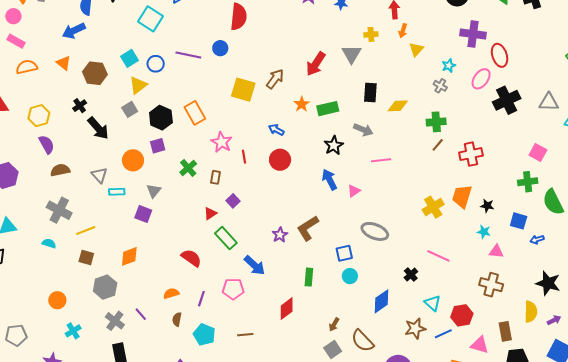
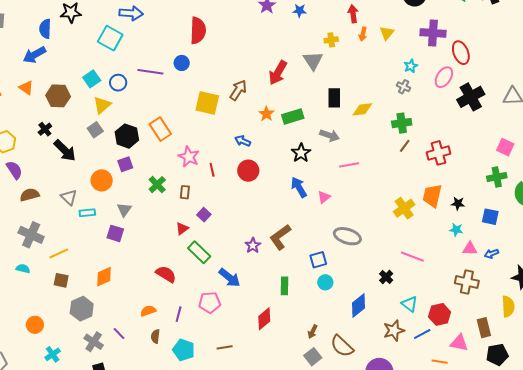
yellow triangle: (416, 49) -> (387, 33), moved
blue arrow: (537, 239) -> (491, 254), moved

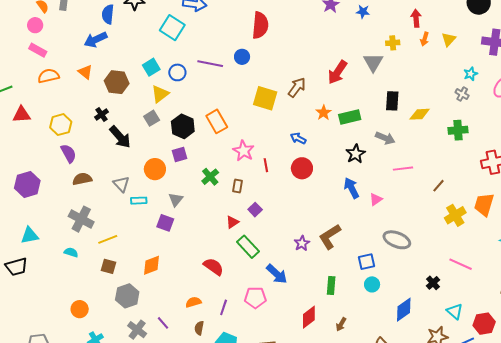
brown line: (405, 146) -> (438, 186), moved
brown arrow: (313, 332) -> (341, 324), moved

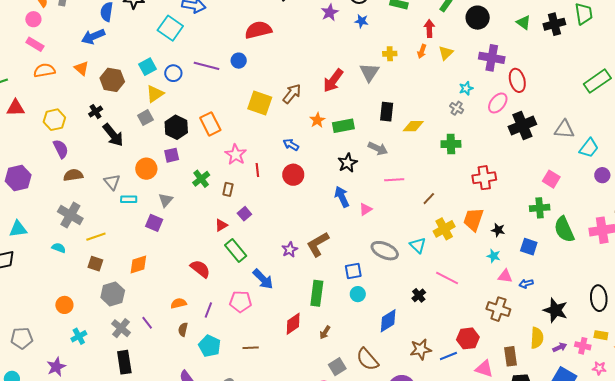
red arrow: (416, 18) -> (429, 29), moved
red semicircle: (260, 25) -> (258, 30), turned -112
green rectangle: (331, 286) -> (317, 293), size x1.4
cyan triangle: (455, 311) -> (418, 245), moved

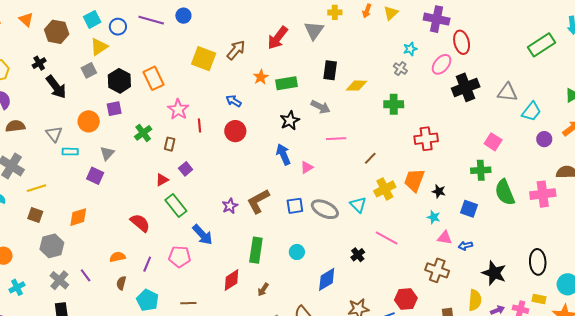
blue square: (353, 271) -> (295, 206), moved

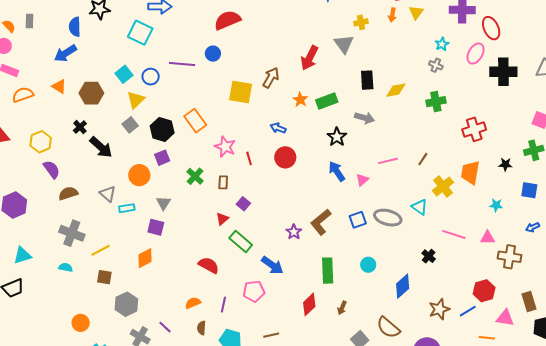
black cross: (466, 87) -> (503, 72), turned 32
pink line: (336, 139) -> (388, 161), moved
black star: (439, 191) -> (505, 164), moved
orange diamond: (78, 217) -> (145, 258), moved
pink triangle: (445, 238) -> (488, 238), moved

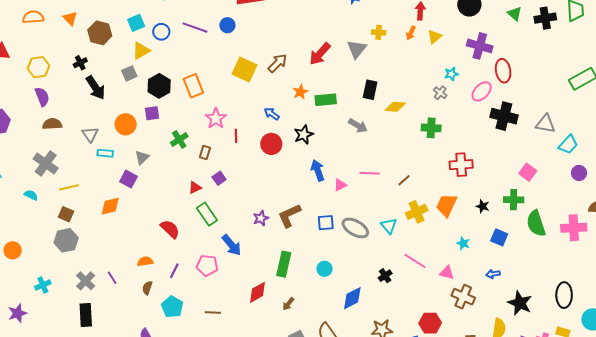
black star: (337, 137) -> (304, 135), moved
gray hexagon: (126, 304) -> (66, 240), moved
orange circle: (81, 323) -> (13, 250), moved

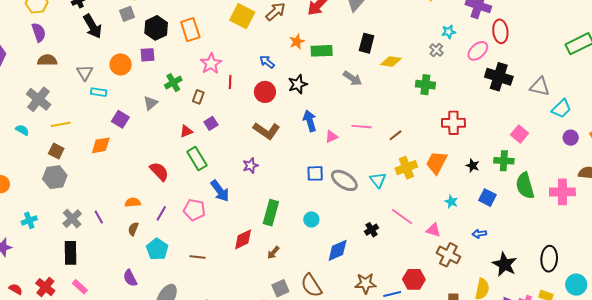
gray triangle: (142, 157) -> (151, 103), moved
brown L-shape: (289, 215) -> (267, 131), moved, turned -124

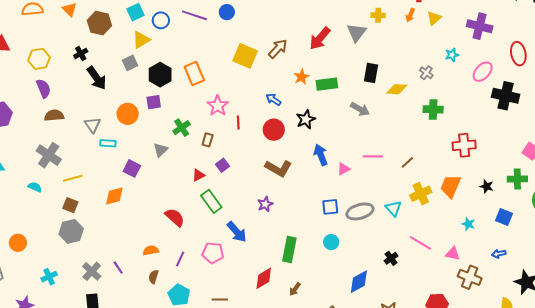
red ellipse: (500, 31) -> (518, 54), moved
gray cross: (436, 50) -> (426, 73), moved
gray ellipse: (344, 180) -> (360, 211), turned -44
cyan circle: (311, 219) -> (331, 242), moved

